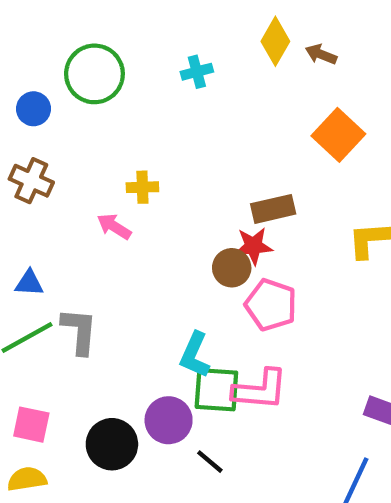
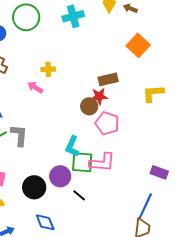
cyan cross: (197, 72) -> (73, 16), size x1.5

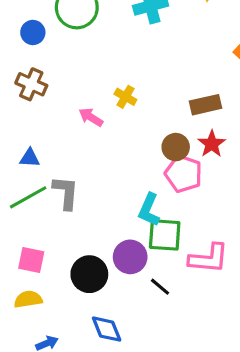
yellow cross: (48, 69) -> (125, 97), moved, turned 32
red star: (99, 96) -> (212, 144), moved, turned -30
pink pentagon: (107, 123) -> (183, 174), moved
pink L-shape: (102, 162) -> (209, 258), moved

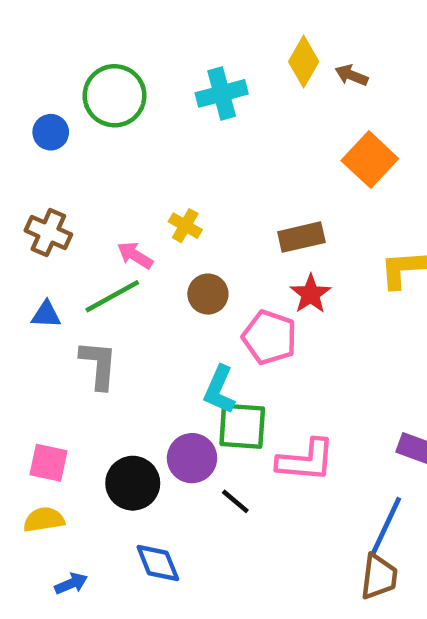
brown cross: (31, 84) -> (48, 232), moved
brown circle: (176, 147) -> (208, 294), moved
green line: (28, 197) -> (112, 296), moved

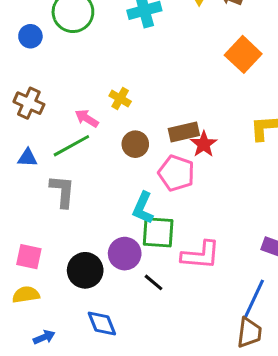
brown rectangle: (301, 237) -> (184, 132), moved

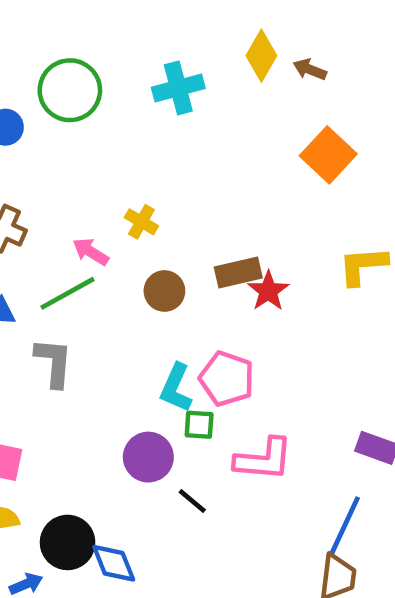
pink pentagon: (176, 173) -> (227, 379), moved
green square: (158, 232) -> (199, 425), size x0.6
black circle: (85, 270) -> (68, 542), moved

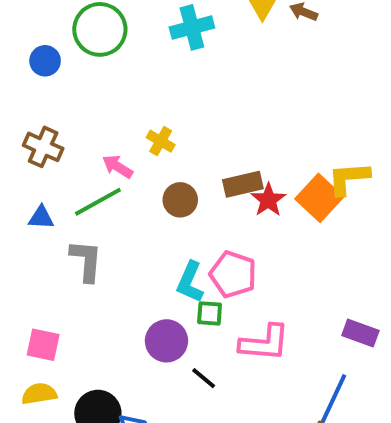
orange square: (328, 155) -> (319, 198), moved

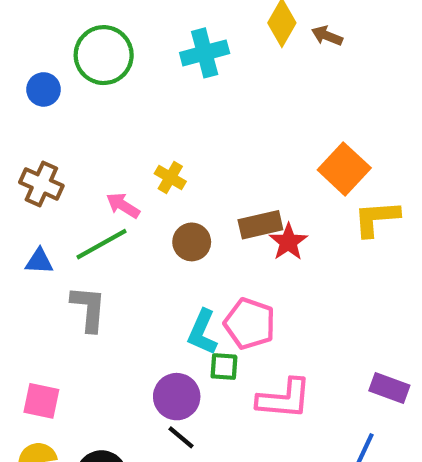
orange square: (319, 198) -> (344, 169), moved
black line: (204, 378) -> (181, 437), moved

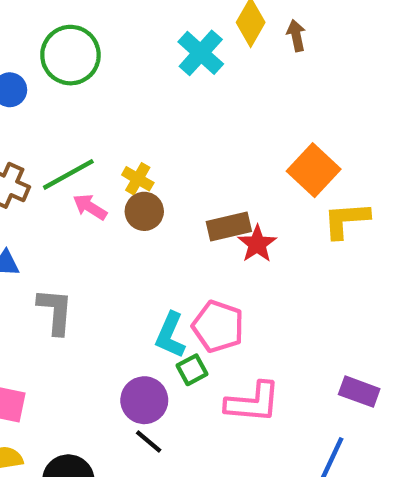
brown arrow: (327, 36) -> (296, 36), turned 56
cyan cross: (205, 53) -> (201, 53), moved, turned -33
brown circle: (192, 242) -> (144, 211), moved
green line: (102, 244) -> (68, 174), moved
green square: (224, 367) -> (192, 370), turned -32

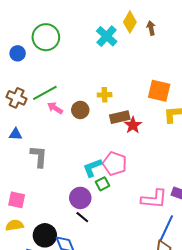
orange square: (314, 170) -> (159, 91), turned -30
yellow cross: (138, 179) -> (105, 95), moved, turned -32
cyan L-shape: (170, 335) -> (92, 168), turned 45
pink L-shape: (253, 402) -> (154, 199), moved

